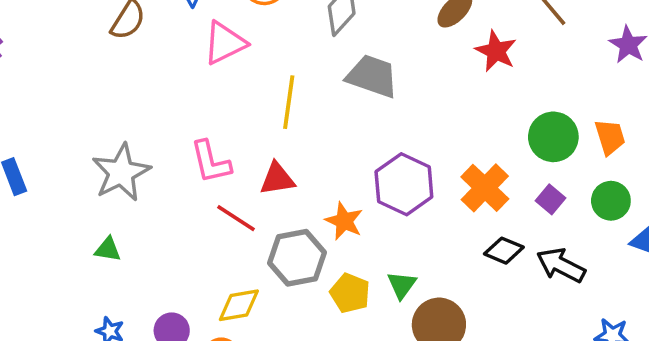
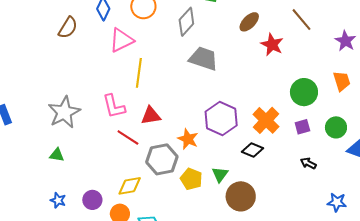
yellow line: (289, 102) -> (139, 73), moved
orange trapezoid: (610, 137) -> (342, 81), moved
purple square: (550, 199) -> (302, 127), turned 35
black diamond: (504, 251) -> (253, 150), moved
black arrow: (561, 265) -> (308, 163), size x0.6

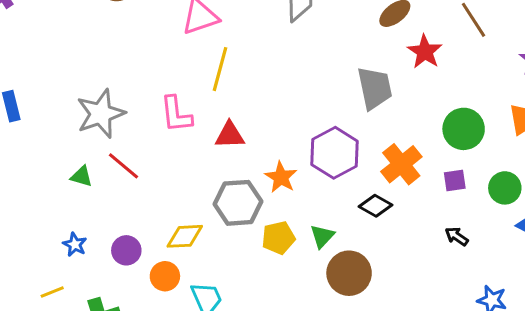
gray trapezoid: (203, 59) -> (375, 88), moved, turned 52
red line: (128, 137) -> (124, 166), moved
yellow pentagon: (191, 179) -> (278, 238), turned 30

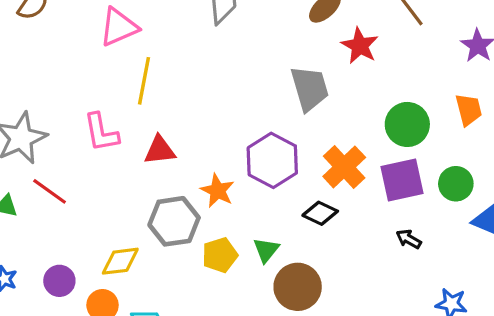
purple square: (455, 181) -> (402, 180), size x1.8

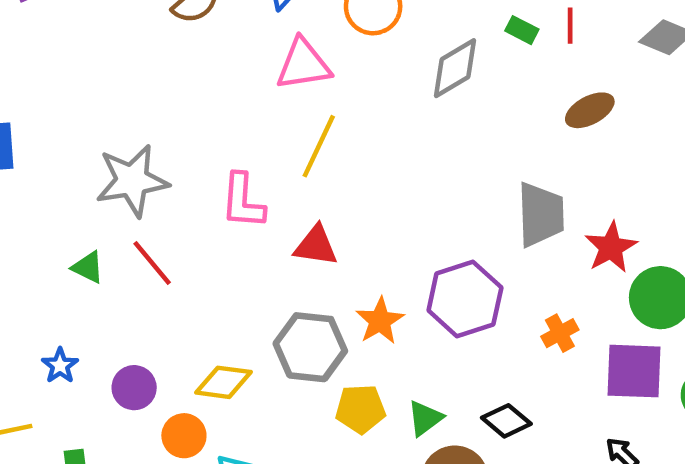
red star: (360, 46) -> (611, 247), moved
orange cross: (344, 167) -> (560, 333), size x0.6
black diamond: (320, 213) -> (506, 421), moved

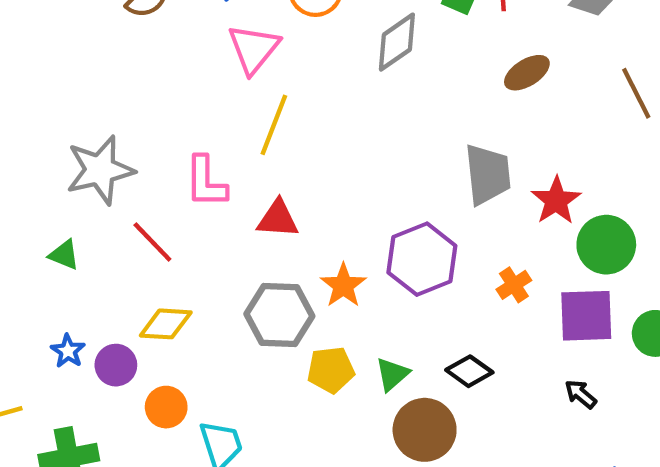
pink triangle: (303, 64) -> (254, 49), turned -38
red line: (152, 263) -> (152, 242), moved
blue star: (60, 366) -> (68, 351), moved
yellow diamond: (223, 382) -> (166, 324), moved

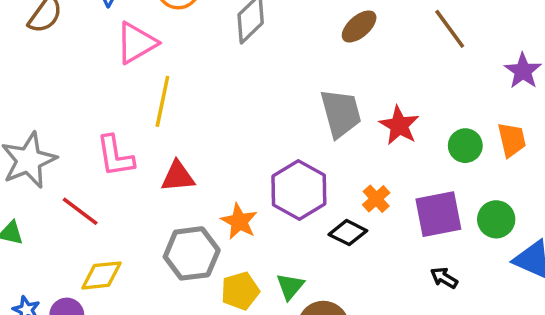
pink triangle: (254, 49) -> (136, 43), turned 30
green circle: (606, 245) -> (465, 146), moved, size x0.7
black diamond: (469, 371) -> (348, 233), moved

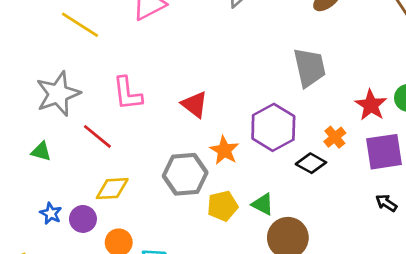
yellow line: (162, 101) -> (80, 25), moved, turned -72
red star: (399, 125) -> (371, 105), moved
red triangle: (178, 176) -> (195, 104), moved, turned 40
green triangle: (290, 286) -> (263, 204), turned -45

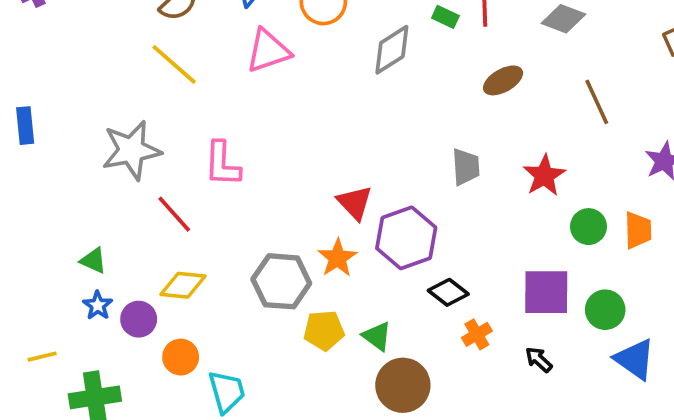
gray trapezoid: (310, 67) -> (466, 167), size x0.7
red triangle: (195, 104) -> (355, 203), moved
red star: (371, 105) -> (544, 176), moved
orange cross: (335, 137) -> (477, 334), moved
green triangle: (41, 151) -> (93, 261), moved

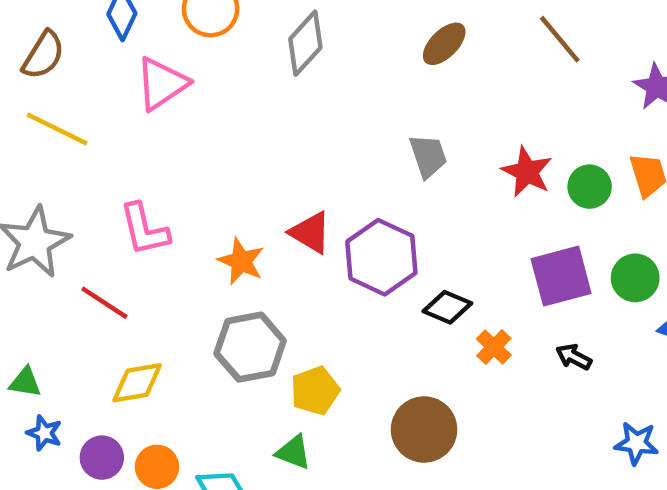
red star: (544, 176) -> (527, 172), moved
orange star: (338, 258) -> (241, 261), moved
purple circle: (139, 319) -> (102, 458), moved
green triangle: (377, 336) -> (293, 452), moved

